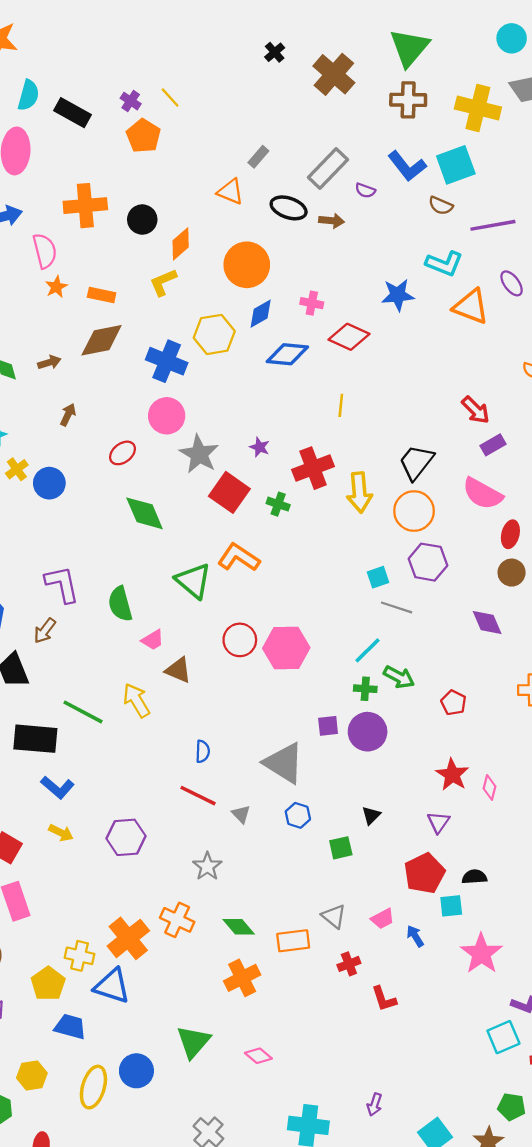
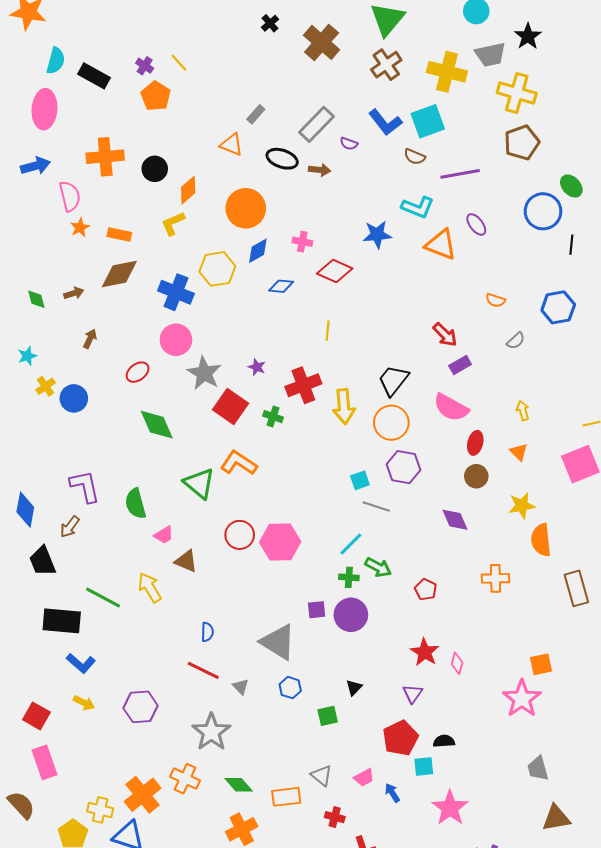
brown cross: (408, 100) -> (386, 65), turned -36
blue diamond: (287, 354) -> (281, 286), size x0.7
gray star: (207, 866) -> (211, 732), size x1.5
red cross: (349, 964) -> (335, 817), turned 36

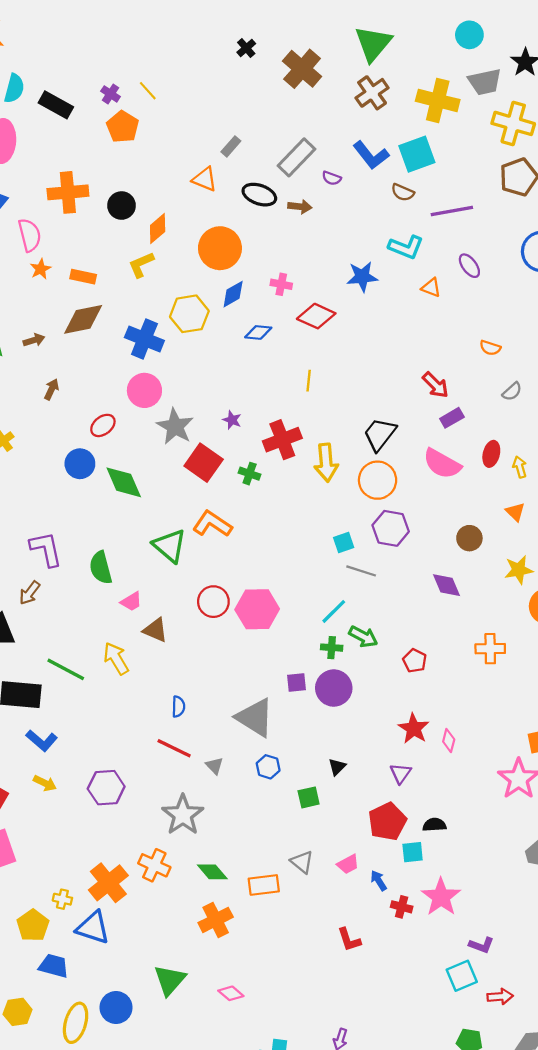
orange triangle: (441, 245) -> (431, 288), size x0.6
blue circle: (74, 398) -> (80, 464), moved
red ellipse: (475, 443) -> (491, 454), moved
yellow cross: (100, 810) -> (62, 899), size x0.7
red cross: (335, 817) -> (402, 907), moved

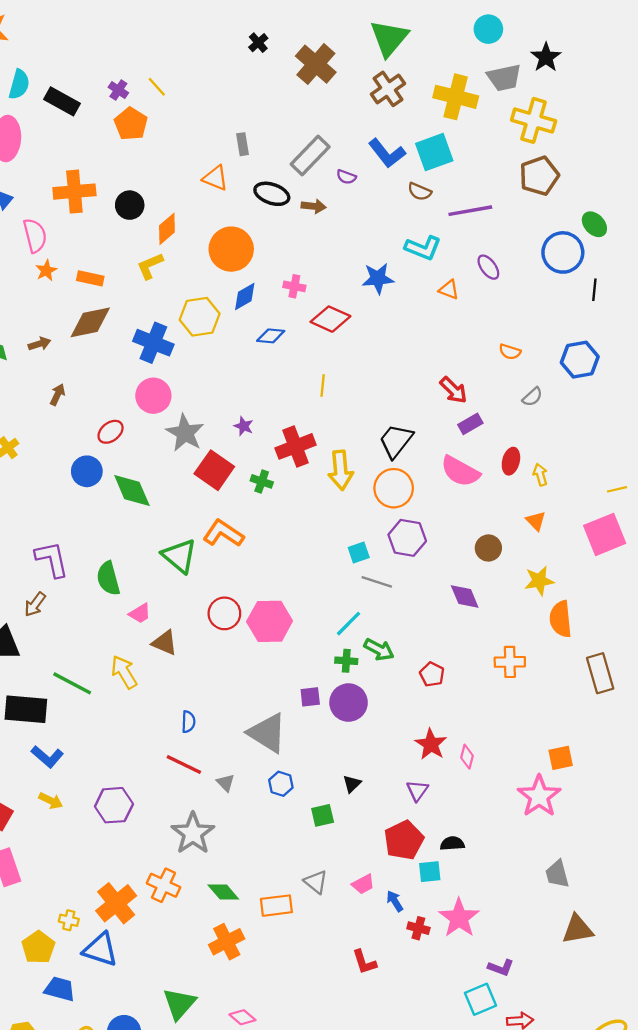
gray rectangle: (231, 146) -> (242, 144), turned -50

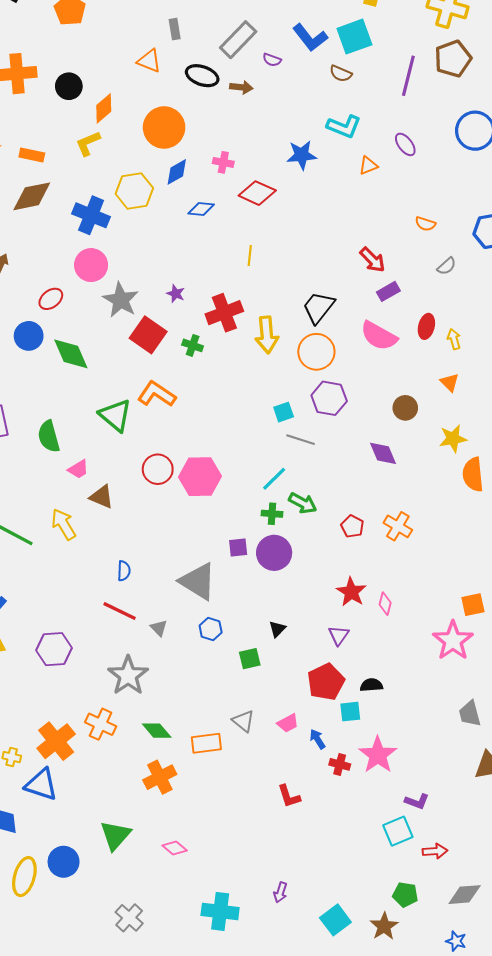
purple line: (470, 211) -> (408, 76), moved, turned -66
orange triangle: (449, 290) -> (368, 166), turned -42
orange cross: (510, 662) -> (398, 526), moved, turned 32

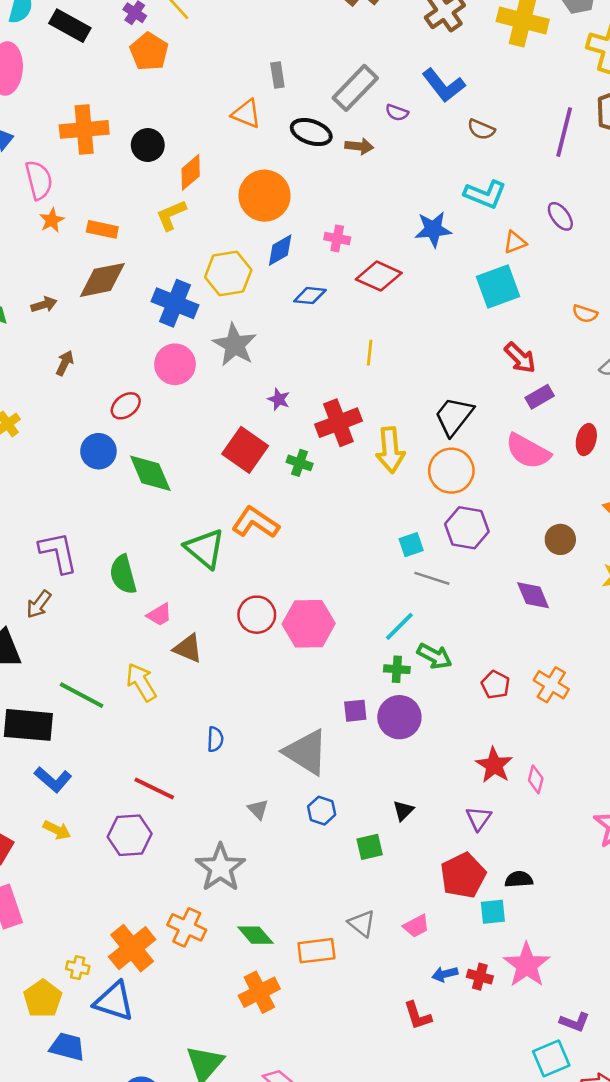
cyan square: (354, 37) -> (498, 286), moved
gray star: (121, 300) -> (235, 345), moved
red line: (120, 611) -> (154, 789), moved
blue arrow: (317, 739) -> (445, 974), moved, turned -72

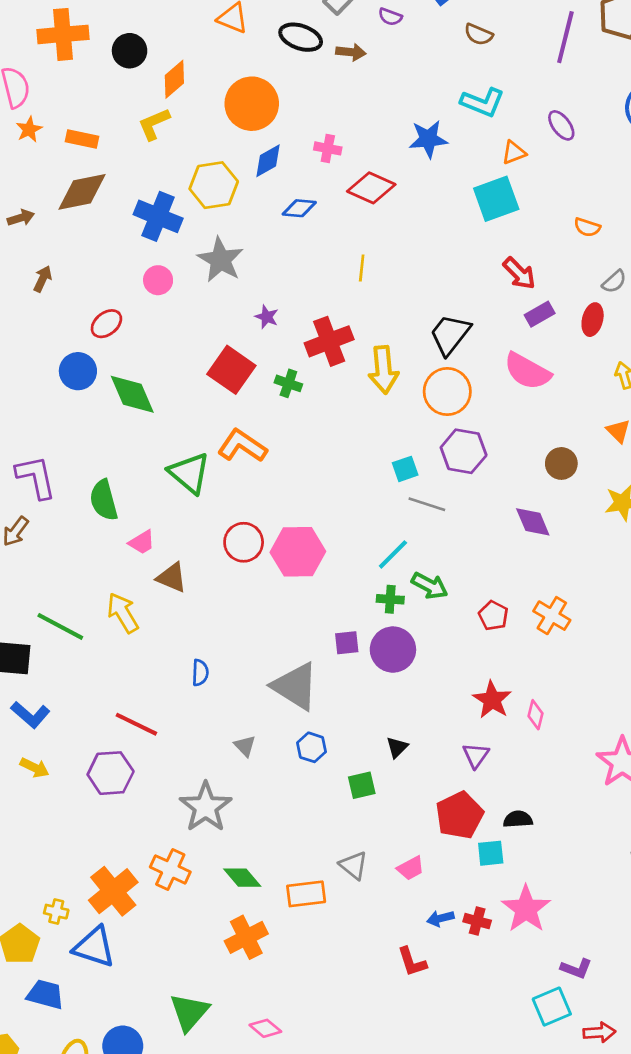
pink circle: (175, 364) -> (158, 280), size x0.7
red ellipse: (586, 440) -> (593, 320), moved

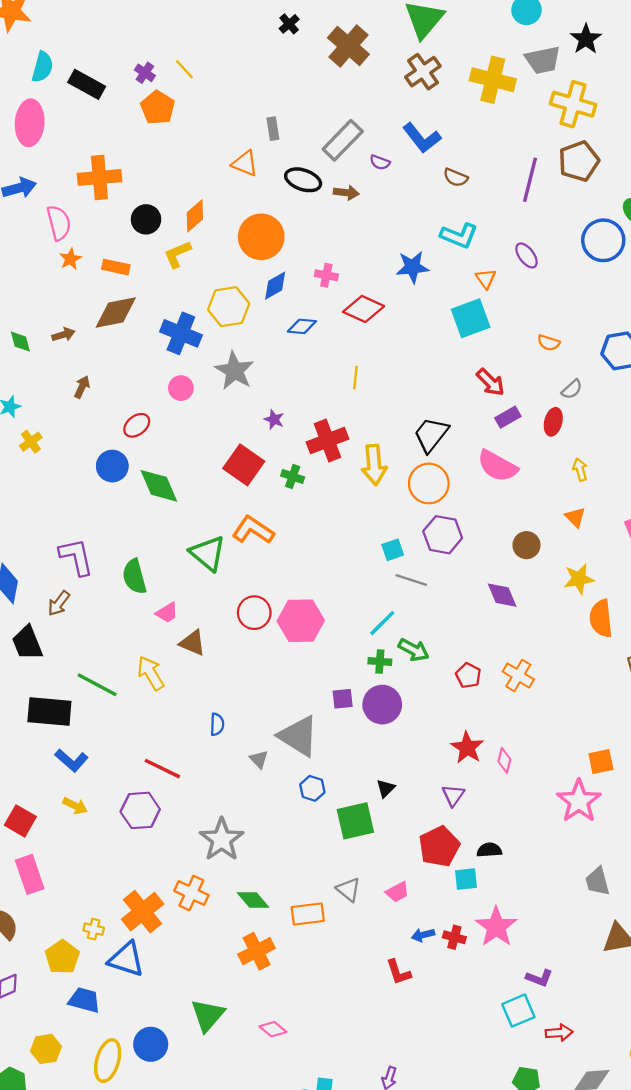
black circle: (130, 51) -> (146, 219), moved
orange triangle: (514, 153) -> (486, 279), turned -45
gray triangle: (245, 746) -> (259, 759), moved
green square: (362, 785) -> (355, 821), size x1.6

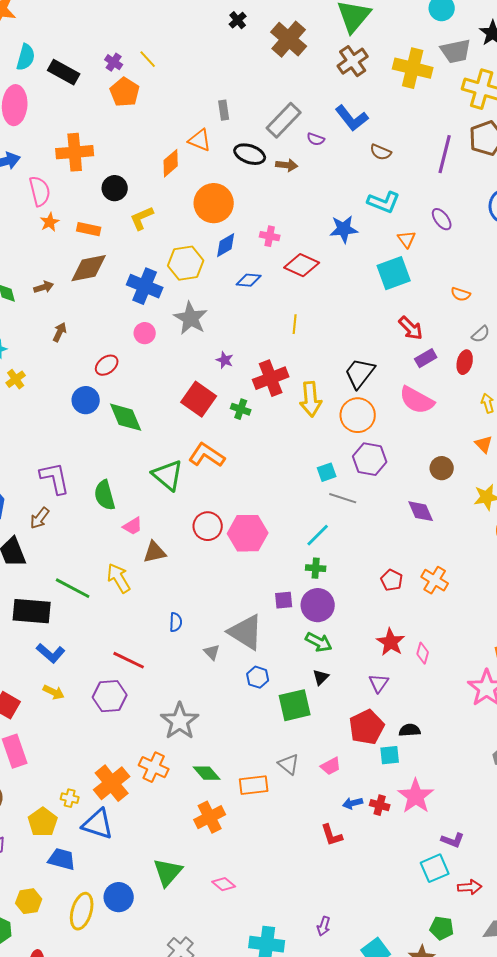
orange diamond: (195, 216) -> (171, 163), moved
brown triangle: (193, 643) -> (155, 552), turned -35
green arrow: (414, 650) -> (319, 642), moved

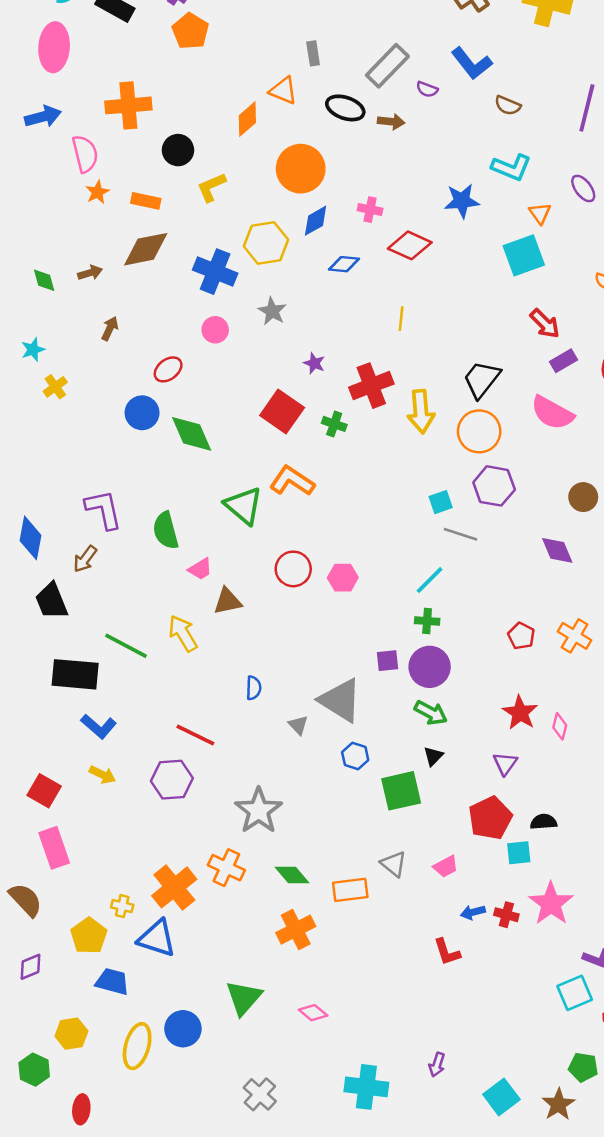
gray star: (191, 318) -> (272, 311), size x0.7
pink hexagon: (248, 533) -> (343, 578), size x0.6

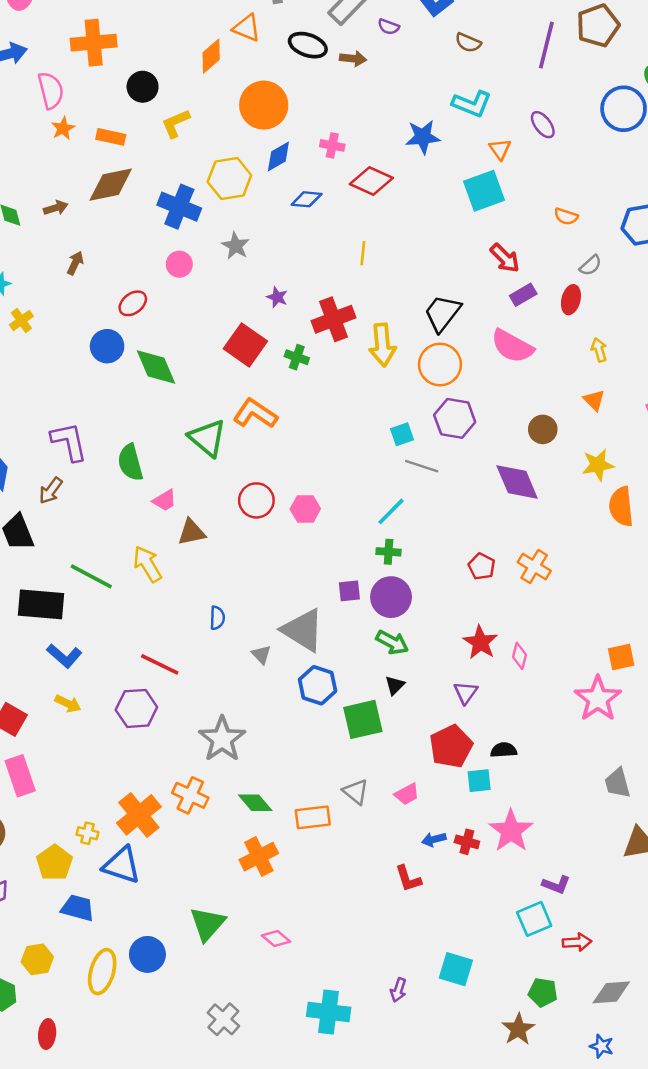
purple diamond: (557, 550) -> (517, 482), size x1.4
blue hexagon: (355, 756) -> (318, 685), size x1.4
cyan square: (501, 1097) -> (456, 969), moved, turned -36

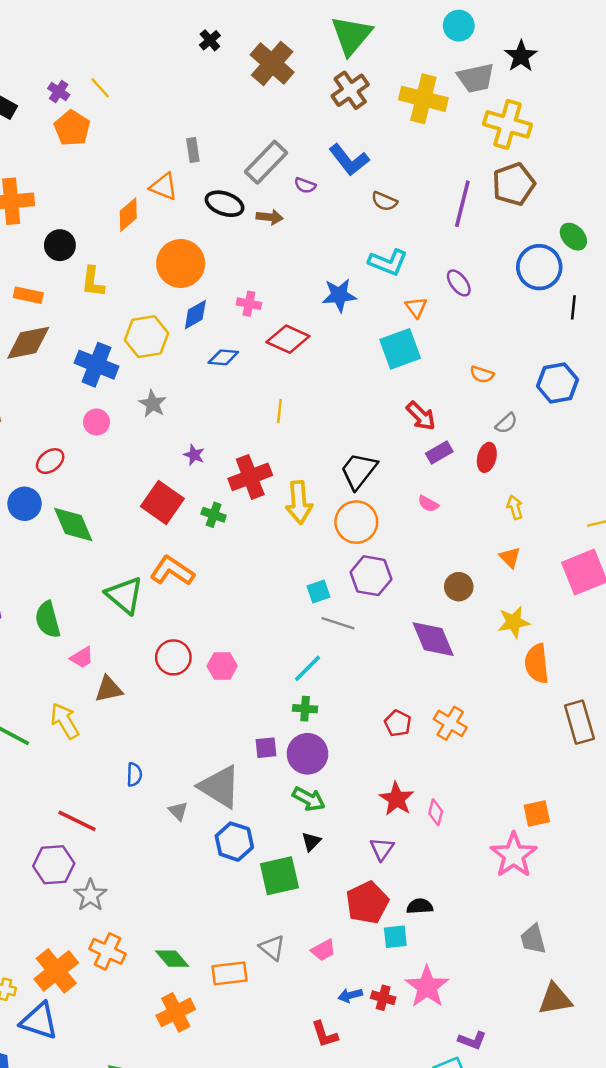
yellow L-shape: (176, 123) -> (93, 282), turned -60
pink semicircle: (512, 346) -> (428, 504), size x0.5
gray star: (222, 739) -> (90, 895), moved, size x0.7

